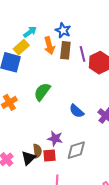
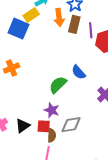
green semicircle: (42, 92) -> (58, 85), moved
blue semicircle: (77, 111) -> (79, 72), moved
brown semicircle: (37, 151) -> (52, 135), moved

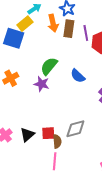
green semicircle: (58, 85) -> (49, 66), moved
purple star: (52, 110) -> (42, 84), moved

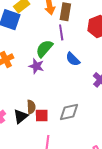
purple line: (86, 33) -> (61, 32), moved
brown semicircle: (57, 141) -> (31, 107), moved

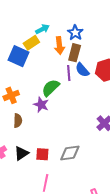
blue semicircle: (73, 59) -> (82, 70), moved
brown semicircle: (31, 107) -> (18, 121), moved

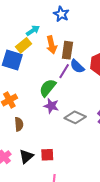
blue star: (75, 33) -> (61, 14), moved
purple line: (69, 73) -> (64, 71), turned 42
purple star: (41, 105) -> (51, 106), moved
gray diamond: (70, 153) -> (75, 117), moved, turned 40

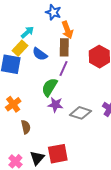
orange arrow: (52, 45) -> (67, 30), moved
blue semicircle: (77, 66) -> (40, 54), moved
red square: (47, 155) -> (58, 154), size x1.5

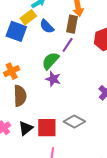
gray diamond: (81, 113) -> (74, 122), moved
brown semicircle: (26, 127) -> (20, 96), size x1.5

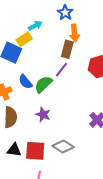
blue semicircle: (47, 26) -> (25, 82), moved
purple star: (53, 79) -> (43, 115), moved
black triangle: (26, 128) -> (14, 150), turned 42

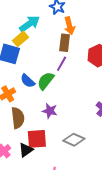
cyan arrow: (35, 26) -> (29, 24), size x1.5
black triangle: (14, 150) -> (26, 150), turned -35
red square: (35, 151) -> (37, 139), moved

